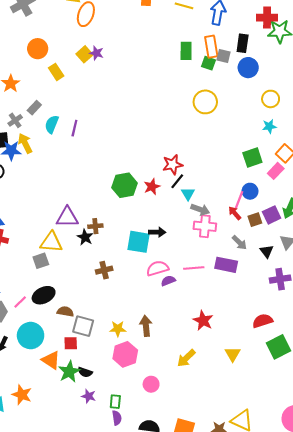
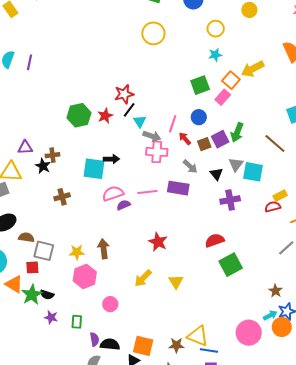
pink line: (239, 200) -> (173, 124), moved
purple triangle: (67, 217) -> (25, 147), size x0.7
yellow triangle: (233, 354) -> (176, 282), moved
purple semicircle: (117, 418) -> (94, 339), moved

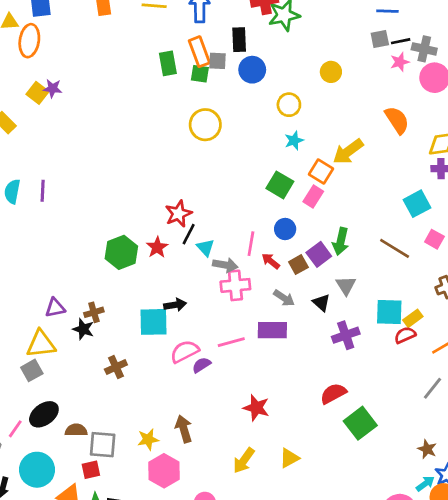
green square: (200, 85) -> (280, 185), turned -30
cyan square: (253, 172) -> (389, 312), moved
yellow triangle: (176, 282) -> (289, 458), turned 42

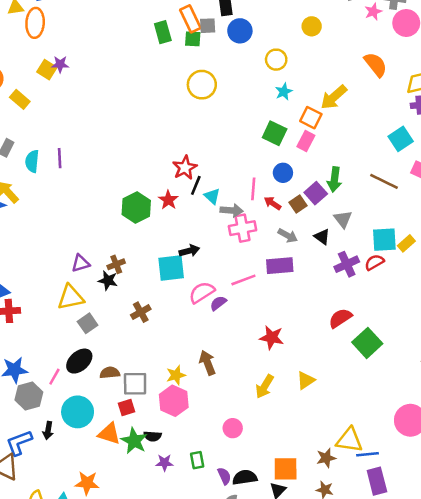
red semicircle: (405, 335) -> (374, 262), moved
gray square: (32, 370) -> (88, 323), moved
pink hexagon: (164, 471) -> (174, 401), moved

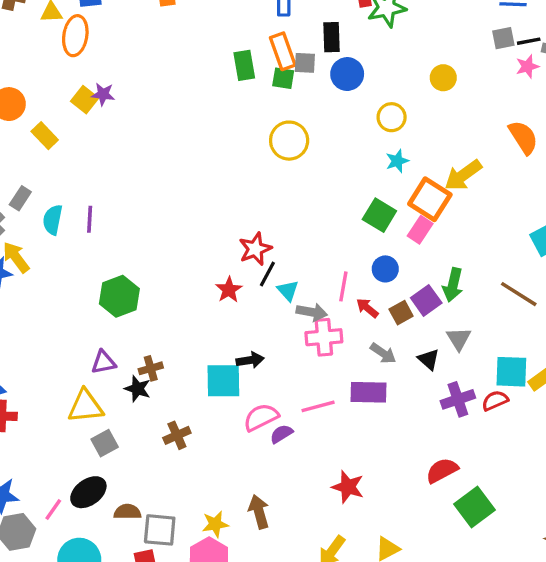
orange square: (311, 118) -> (430, 199), size x1.4
green hexagon: (136, 208) -> (119, 296), moved

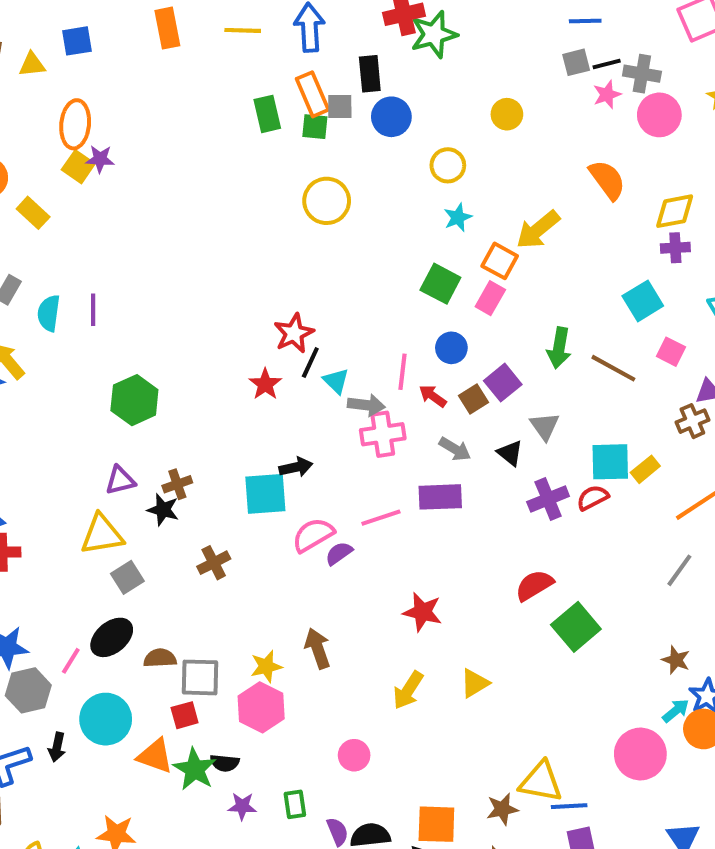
orange ellipse: (75, 36) -> (75, 124), moved
orange square: (430, 199) -> (500, 261), size x0.7
green arrow: (453, 285) -> (559, 348), moved

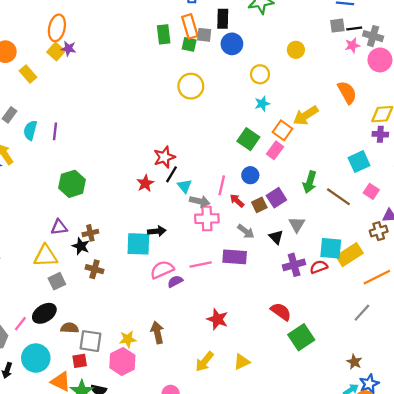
yellow rectangle: (645, 469) -> (350, 255), size x1.6
brown cross: (214, 563) -> (95, 269), moved, turned 36
red semicircle: (534, 585) -> (281, 312), turned 60

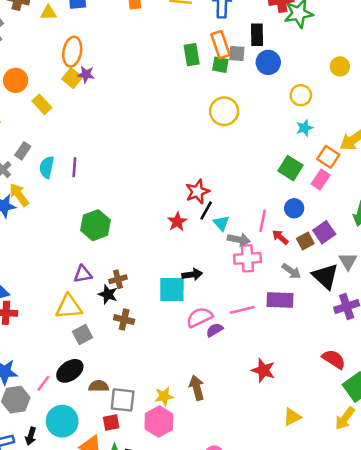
black triangle: (276, 237) -> (325, 276), size x1.6
yellow arrow: (205, 361) -> (345, 418), moved

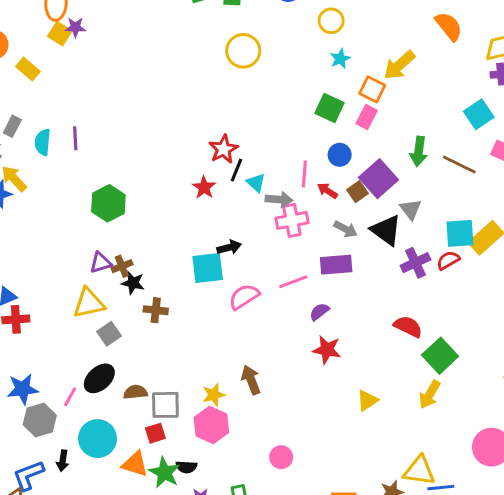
purple square: (324, 232) -> (378, 179), size x1.4
brown cross: (118, 279) -> (122, 266), moved
purple semicircle: (215, 330) -> (319, 312), moved

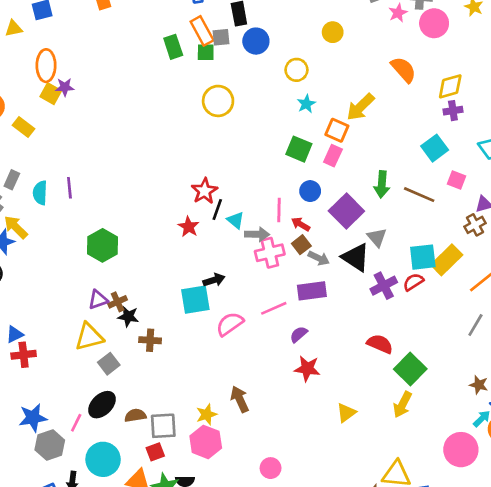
brown square: (357, 192) -> (301, 245), moved

